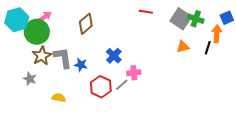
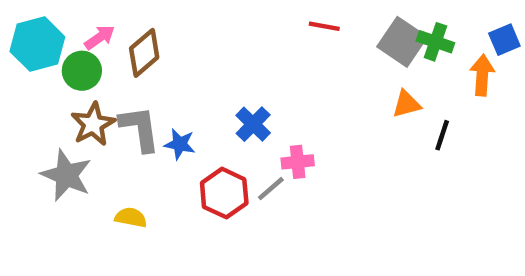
brown diamond: (86, 24) -> (144, 53), moved
green circle: (37, 32) -> (82, 71), size x0.7
black line: (208, 48) -> (442, 135), moved
gray star: (30, 79) -> (66, 175), size x1.6

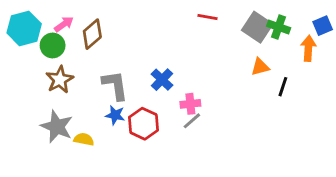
gray L-shape: (140, 129) -> (115, 85), moved
blue star: (180, 144) -> (115, 115), moved
gray star: (66, 175) -> (57, 127), moved
gray line: (271, 189) -> (192, 121), moved

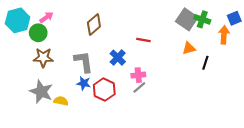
red line: (207, 17) -> (143, 40), moved
brown diamond: (92, 34) -> (94, 25), moved
brown star: (60, 80) -> (43, 58), turned 30

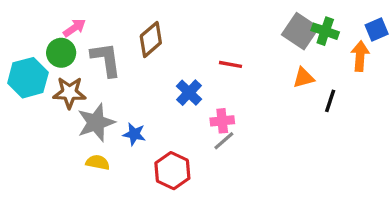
cyan hexagon: (18, 20) -> (28, 78), moved
gray L-shape: (84, 62) -> (106, 59), moved
red hexagon: (104, 90) -> (172, 171), moved
gray star: (41, 92) -> (96, 123), moved, turned 30

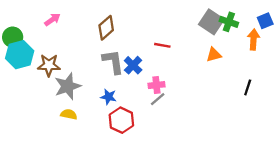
green circle: (61, 53) -> (13, 37), moved
gray L-shape: (106, 59) -> (113, 62), moved
black line: (330, 101) -> (248, 87), moved
blue star: (134, 134) -> (109, 97), moved

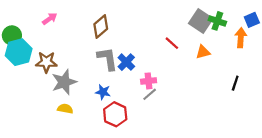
red line: (162, 45) -> (172, 43), moved, turned 32

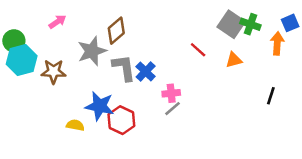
gray star: (64, 82) -> (92, 51), moved
blue star: (103, 92) -> (100, 106), moved, size x1.6
red hexagon: (115, 114) -> (121, 120), moved

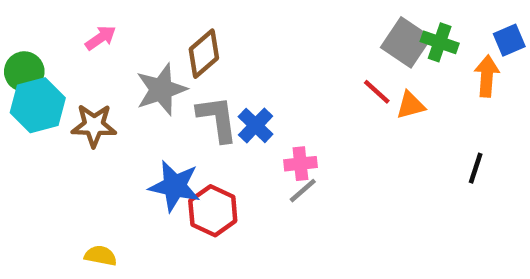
red line: (198, 50) -> (377, 92), moved
yellow semicircle: (75, 125) -> (101, 256), moved

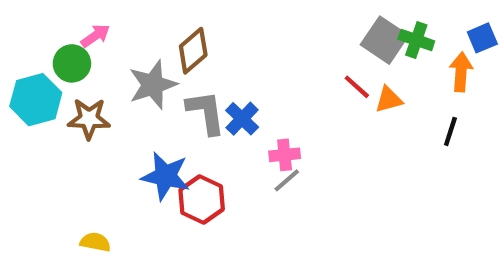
green circle: (24, 72) -> (72, 63), moved
black line: (476, 168) -> (450, 131), moved

